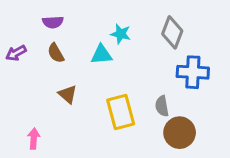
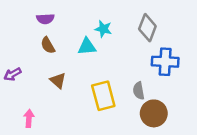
purple arrow: (16, 53) -> (12, 74), moved

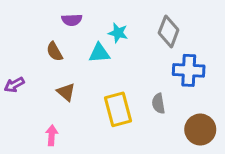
purple semicircle: (45, 19) -> (72, 20), moved
brown circle: (154, 113) -> (200, 130), moved
pink arrow: (29, 118) -> (52, 135), moved

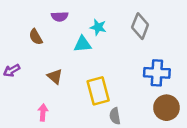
brown semicircle: (55, 52) -> (36, 37), moved
blue cross: (189, 70) -> (157, 73), moved
gray semicircle: (158, 104) -> (115, 116), moved

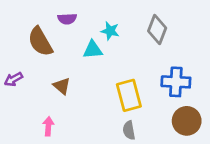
brown semicircle: (36, 37) -> (40, 42), size x1.6
yellow rectangle: (98, 91) -> (129, 95), moved

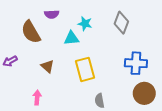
yellow rectangle: (129, 95) -> (85, 69), moved

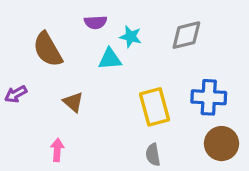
purple semicircle: (52, 14) -> (96, 22), moved
gray diamond: (121, 23) -> (186, 35), turned 55
yellow rectangle: (85, 69) -> (155, 107), moved

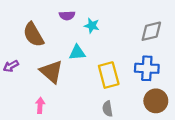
gray diamond: (186, 35) -> (151, 31), moved
cyan triangle: (110, 59) -> (77, 53), moved
brown triangle: (73, 102) -> (51, 72), size x1.6

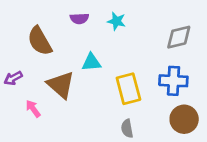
cyan star: (92, 26) -> (117, 21), moved
pink arrow: (40, 105) -> (33, 109), moved, turned -40

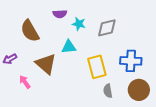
cyan star: (117, 21) -> (79, 24), moved
gray diamond: (179, 37) -> (107, 28), moved
gray semicircle: (127, 128) -> (108, 91), moved

